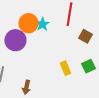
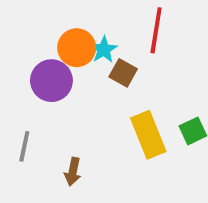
brown square: (85, 36) -> (123, 73), moved
yellow rectangle: (65, 68) -> (148, 135), size x1.6

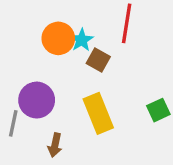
purple circle: (51, 81) -> (37, 100), moved
yellow rectangle: (148, 135) -> (98, 113), moved

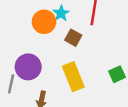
cyan star: (82, 40) -> (61, 13), moved

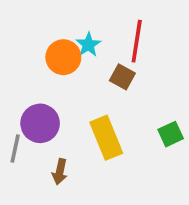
brown square: (73, 38) -> (122, 77), moved

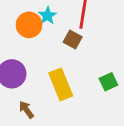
brown arrow: (60, 172) -> (26, 110), turned 132

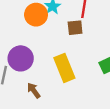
brown square: (73, 39) -> (75, 28), turned -35

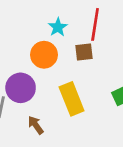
orange circle: (36, 15) -> (44, 55), moved

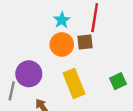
orange circle: (44, 55) -> (62, 44), moved

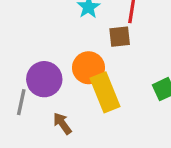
orange circle: (62, 44) -> (89, 68), moved

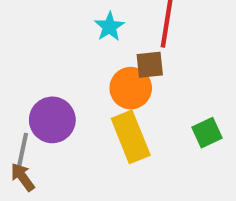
orange circle: (89, 68) -> (131, 88), moved
brown arrow: (62, 123) -> (23, 177), moved

